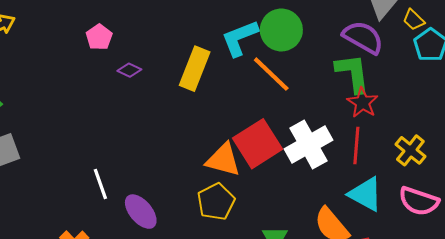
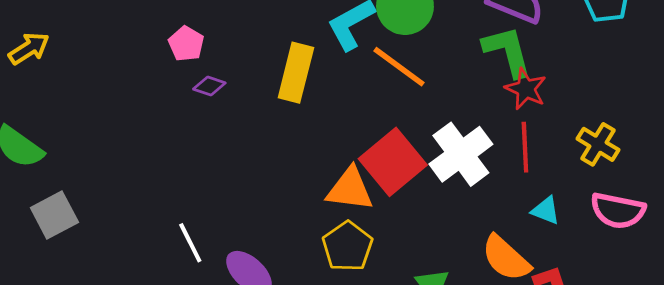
pink pentagon: (99, 37) -> (186, 44), moved
cyan triangle: (366, 194) -> (546, 211), size x0.6

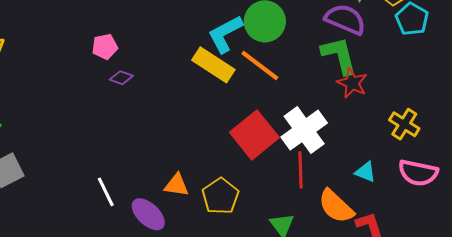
pink pentagon: (186, 44) -> (105, 47), turned 30
yellow rectangle: (296, 73) -> (213, 65), moved, turned -72
red line: (525, 147) -> (301, 170), moved
orange triangle: (350, 189) -> (177, 185), moved, size x0.7

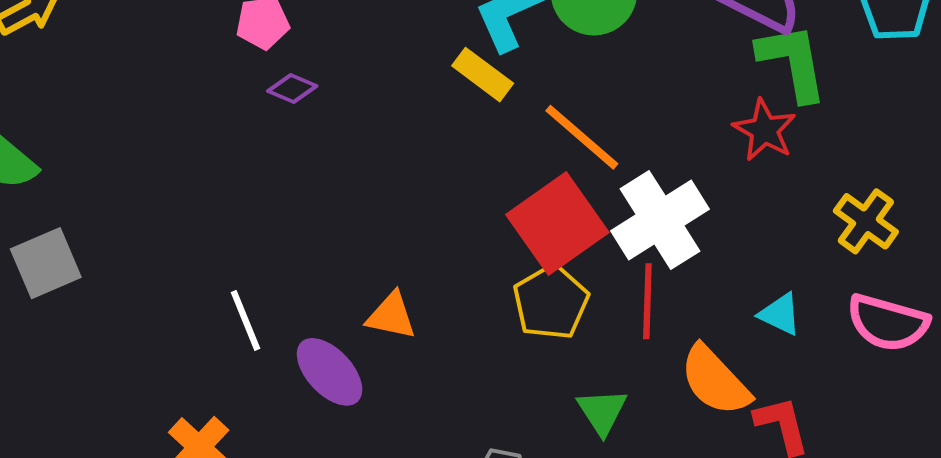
green L-shape: (339, 55) -> (792, 62), moved
yellow rectangle: (213, 65) -> (483, 75), size x0.7
orange line: (260, 65) -> (582, 137), moved
yellow pentagon: (220, 196) -> (551, 302), moved

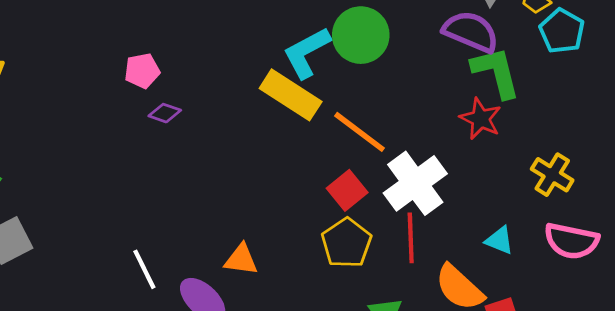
yellow rectangle: (483, 75) -> (291, 95), size x1.5
red square: (557, 223) -> (347, 190), size x0.6

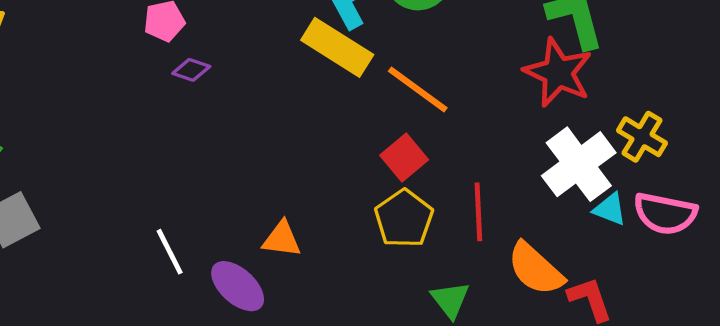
red star: (481, 119) -> (558, 73), size x1.4
white cross: (415, 183) -> (579, 164), moved
cyan triangle: (499, 240) -> (610, 209), moved

